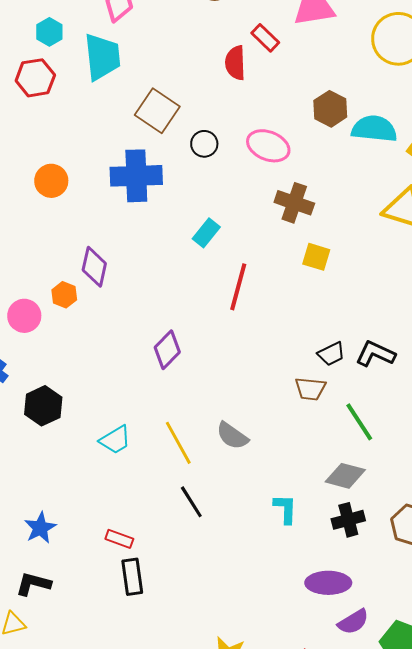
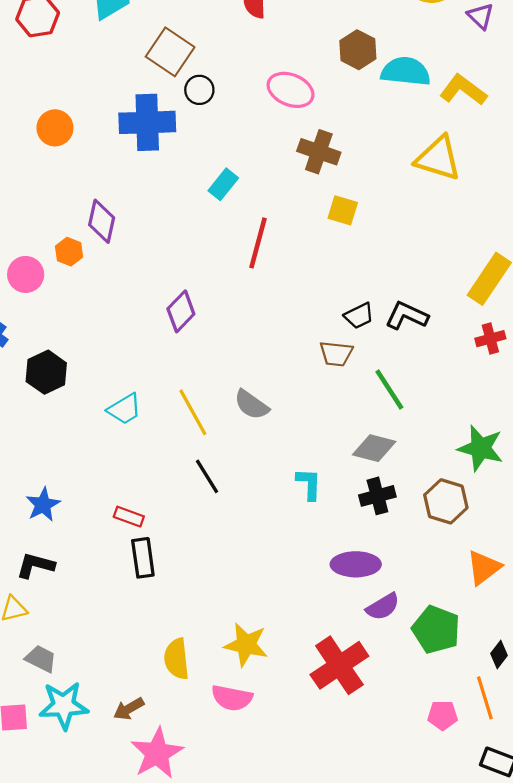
black circle: (204, 144) -> (199, 90), moved

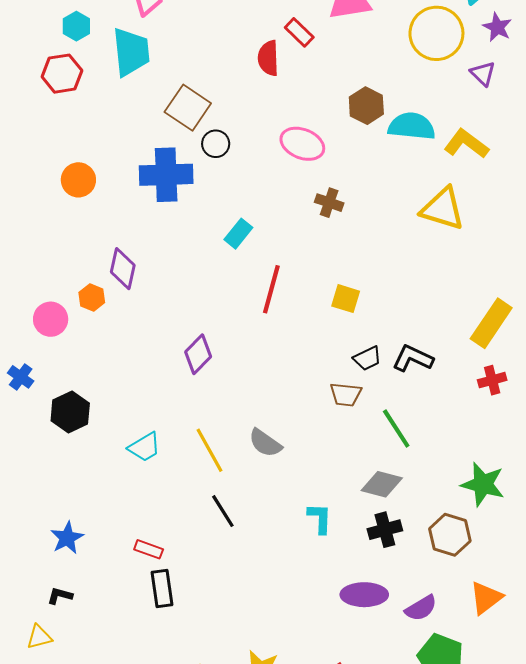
brown cross: (319, 152) -> (329, 203), size x0.7
yellow square: (343, 210) -> (346, 299), moved
black L-shape: (35, 565) -> (60, 596), size x0.7
purple semicircle: (383, 607) -> (421, 608), moved

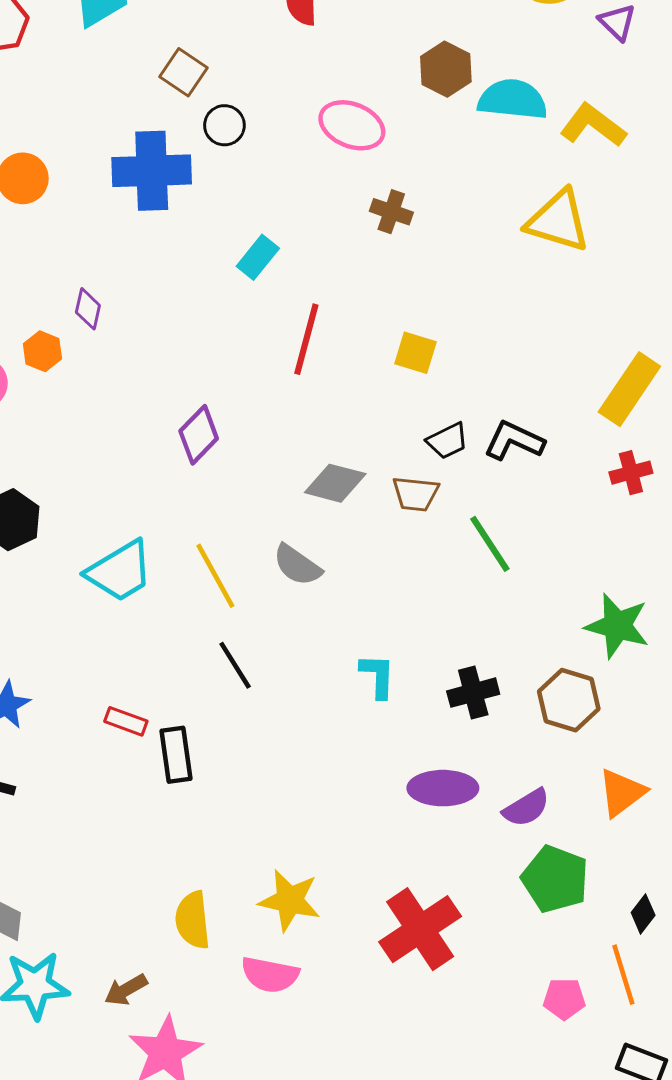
brown square: (188, 108) -> (184, 72), size x0.7
purple diamond: (123, 269) -> (88, 309), size x0.7
cyan trapezoid: (144, 447) -> (120, 571), size x1.4
gray diamond: (382, 484) -> (335, 483), moved
black rectangle: (162, 588) -> (176, 755), moved

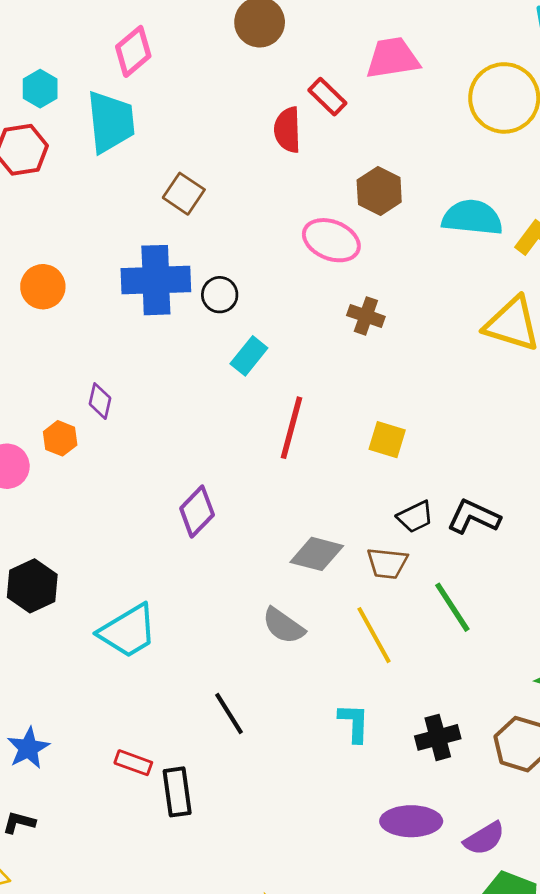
brown hexagon: (446, 69) -> (379, 191), moved
black circle: (224, 125) -> (220, 295), moved
yellow line: (215, 576) -> (374, 635), moved

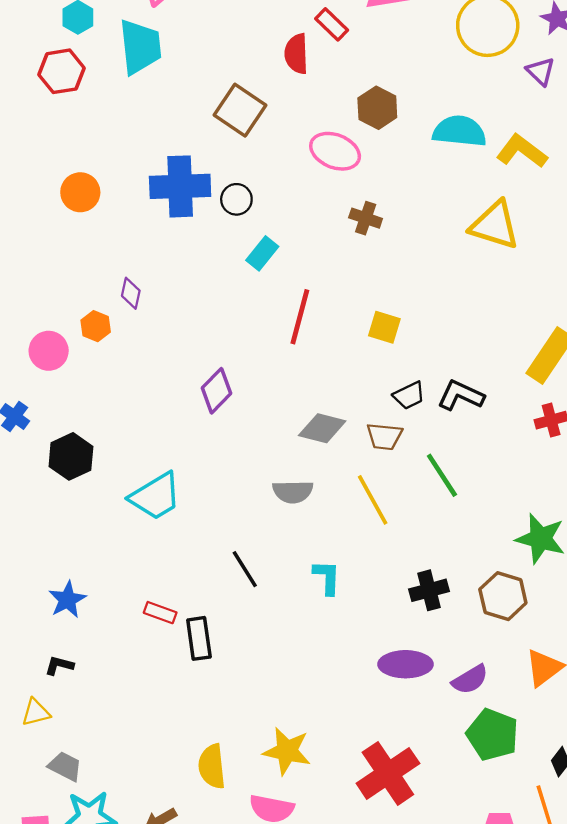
brown square: (184, 194) -> (240, 110), moved, size x1.4
gray semicircle: (284, 626) -> (293, 492), turned -36
cyan L-shape: (354, 723) -> (327, 577), moved

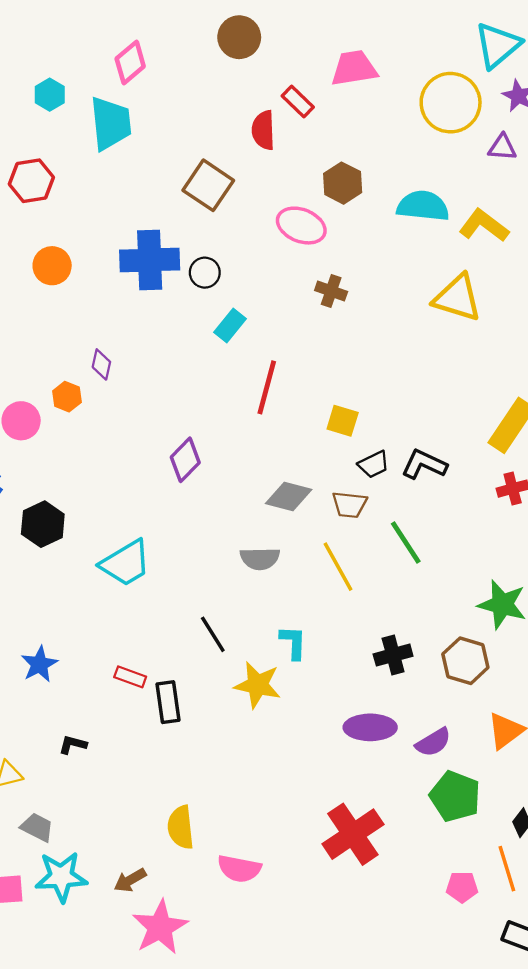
red hexagon: (62, 71) -> (31, 181), moved
purple triangle: (541, 71) -> (502, 147), turned -40
yellow square: (384, 327) -> (343, 421), moved
black L-shape: (59, 665) -> (73, 745), moved
yellow star: (287, 751) -> (258, 685), moved

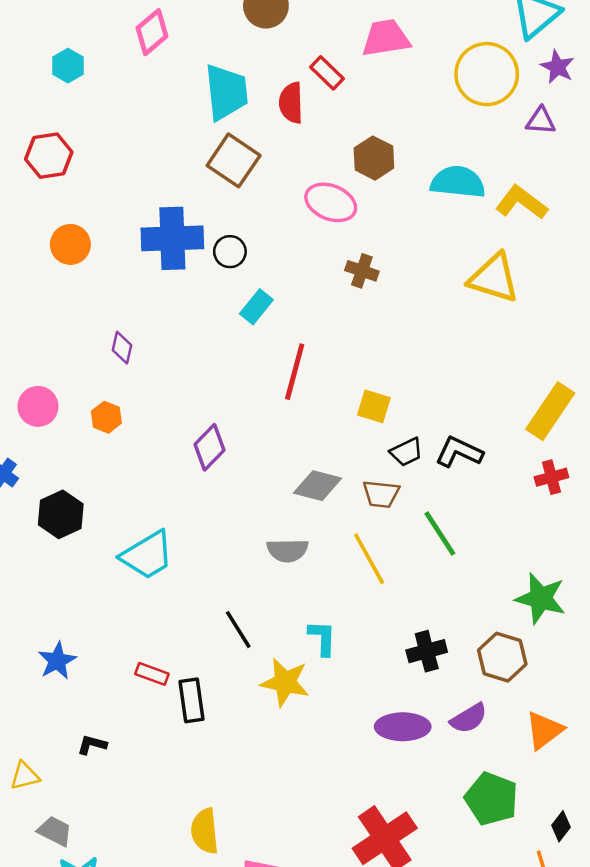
cyan trapezoid: (111, 123) -> (226, 92), moved
orange hexagon: (67, 397) -> (106, 417), moved
purple semicircle: (433, 742) -> (469, 718), moved

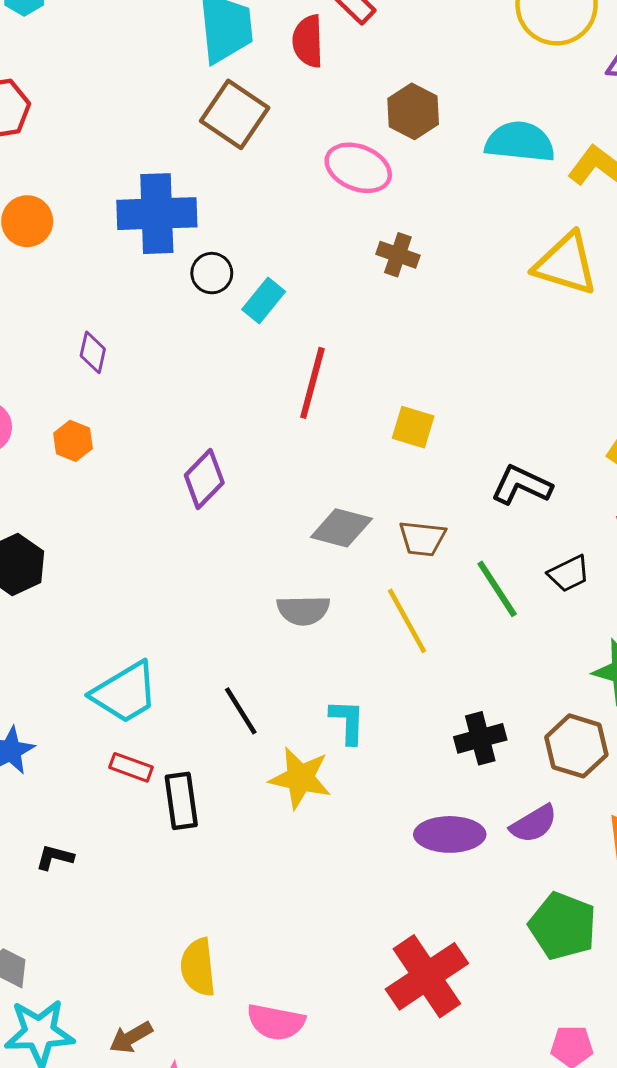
black circle: (230, 252) -> (212, 273), moved
black trapezoid: (406, 452) -> (569, 574), moved
cyan trapezoid: (147, 555) -> (125, 693), moved

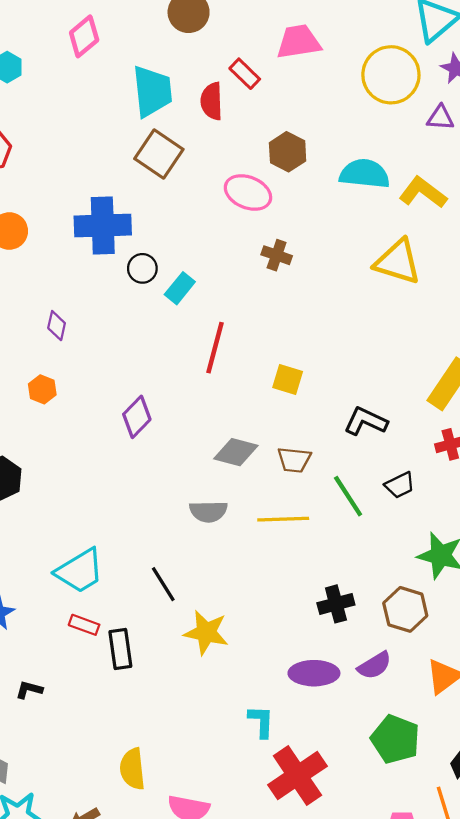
yellow line: (407, 621) -> (283, 519), turned -63
cyan L-shape: (348, 722) -> (261, 722), moved

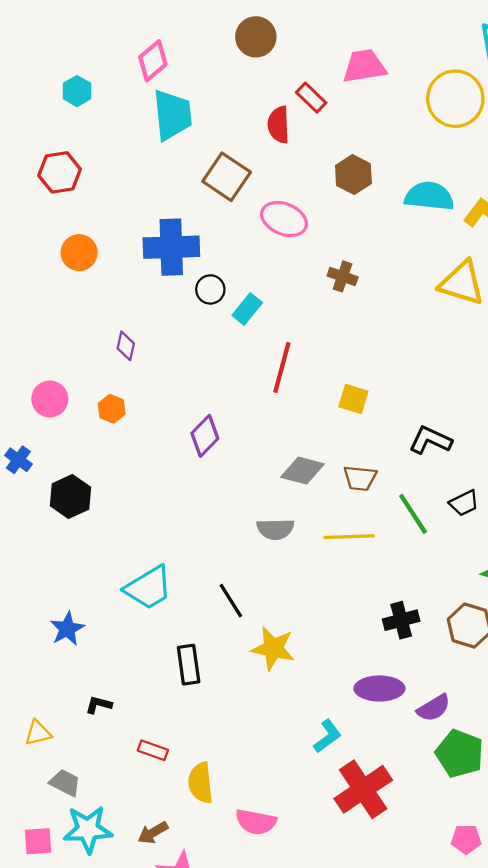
cyan trapezoid: (152, 91) -> (172, 115), moved
pink ellipse: (248, 192) -> (284, 219), moved
red rectangle: (84, 625) -> (153, 750), moved
purple semicircle: (374, 665) -> (434, 708), moved
cyan L-shape: (261, 722) -> (327, 736), turned 52

